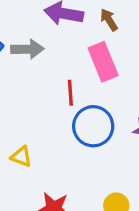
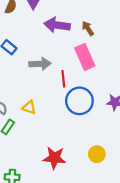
gray arrow: (27, 49) -> (40, 64), moved
yellow triangle: (21, 157) -> (29, 107), moved

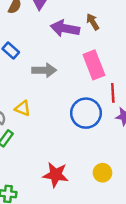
brown arrow: (88, 28) -> (93, 22), moved
red line: (63, 79) -> (113, 93), moved
yellow triangle: (29, 107) -> (23, 108), moved

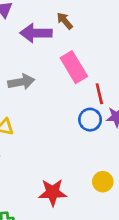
blue circle: (86, 113) -> (90, 120), moved, size x0.7

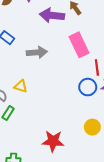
yellow circle: (103, 182) -> (92, 127), moved

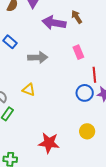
pink rectangle: (79, 45) -> (78, 52), size x0.6
yellow triangle: (21, 86) -> (29, 90), moved

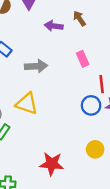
purple arrow: (54, 23) -> (54, 26), size x0.7
yellow triangle: (29, 90) -> (27, 104), size x1.5

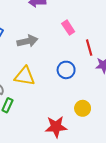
blue circle: (91, 105) -> (66, 70), moved
yellow circle: (95, 149) -> (83, 108), moved

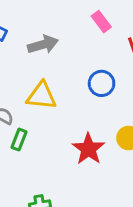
red star: (56, 127) -> (88, 149), moved, turned -30

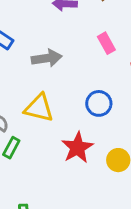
red star: (88, 149) -> (77, 148), moved

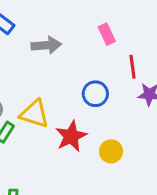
yellow triangle: (39, 108) -> (35, 114), moved

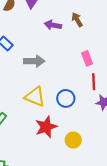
pink rectangle: (107, 34) -> (87, 58), moved
yellow triangle: (35, 114) -> (35, 97), moved

